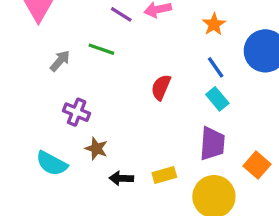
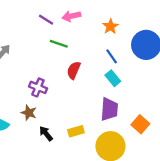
green line: (101, 49) -> (59, 44), moved
purple cross: (77, 112) -> (38, 87), moved
black arrow: (121, 178) -> (46, 133), turned 49

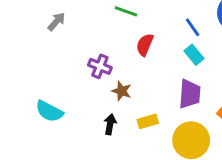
brown star: (29, 113) -> (122, 91), moved
black arrow: (46, 133) -> (110, 124), turned 49

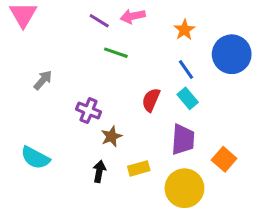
gray arrow: (56, 22) -> (43, 80), moved
red semicircle: (145, 45) -> (151, 100), moved
brown star: (122, 91) -> (111, 136), turned 30

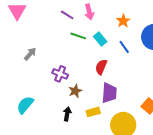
pink arrow: (133, 16) -> (89, 12), turned -91
cyan rectangle: (188, 98) -> (100, 39), moved
purple trapezoid: (183, 139) -> (109, 93), moved
cyan semicircle: (35, 158) -> (25, 105), turned 102

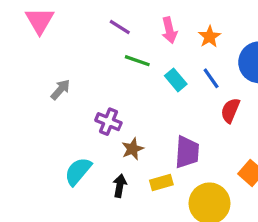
pink arrow: (89, 12) -> (169, 30), moved
cyan rectangle: (100, 39) -> (176, 80), moved
red semicircle: (101, 67) -> (230, 110), moved
cyan semicircle: (25, 105) -> (78, 171), moved

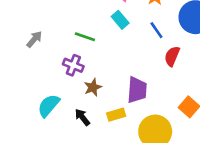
green line: (137, 61) -> (85, 37), moved
cyan rectangle: (176, 80) -> (120, 20), moved
black arrow: (120, 186) -> (82, 117), turned -48

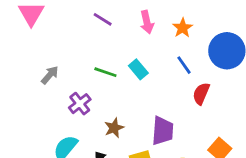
cyan rectangle: (120, 20) -> (138, 69), moved
purple cross: (73, 65) -> (80, 104), moved, turned 30

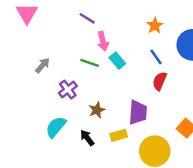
pink arrow: (147, 22) -> (103, 41), moved
red semicircle: (201, 94) -> (160, 81), moved

